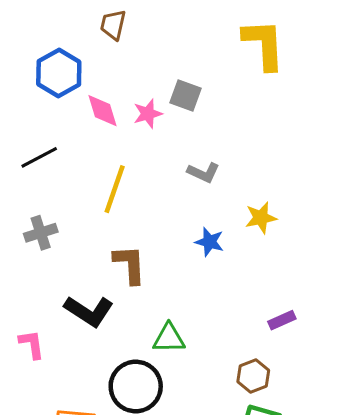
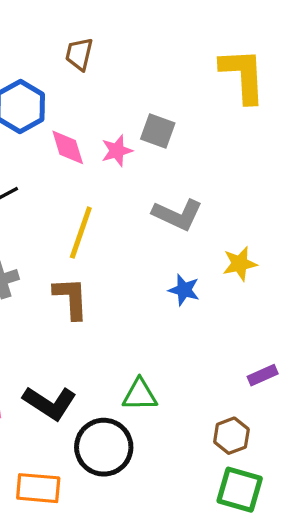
gray L-shape: (203, 172) -> (177, 215), size x1.4
brown L-shape: (130, 264) -> (71, 298), moved
black L-shape: (89, 311) -> (50, 403), moved

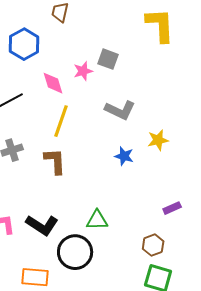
pink diamond: (68, 147) -> (53, 83), moved

